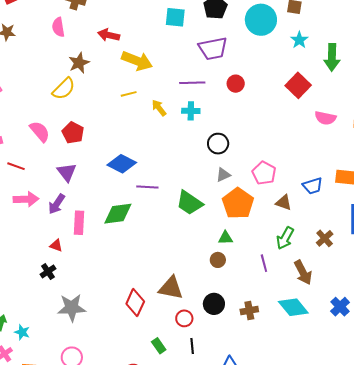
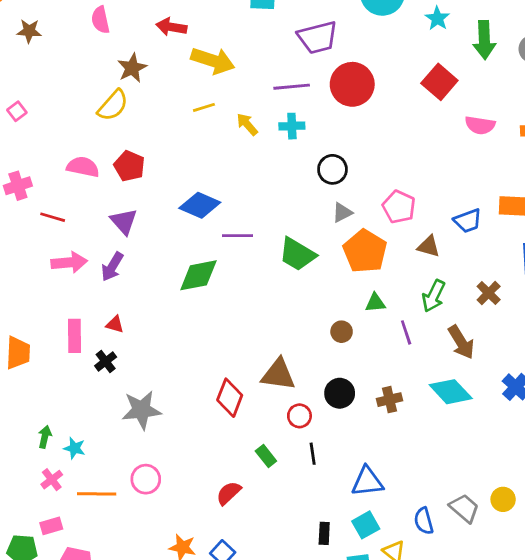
red circle: (236, 84) -> (352, 84), size x1.8
pink semicircle: (40, 132) -> (83, 167), turned -35
pink rectangle: (79, 223) -> (74, 336), moved
green triangle: (225, 238) -> (375, 303), moved

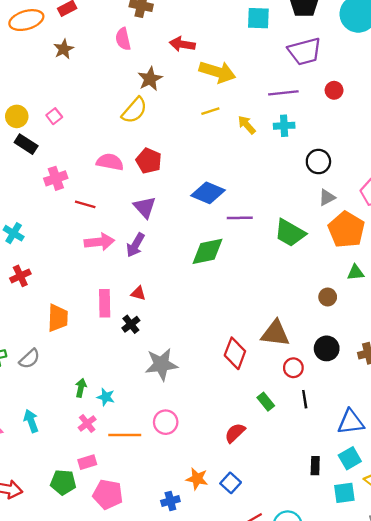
brown star: (29, 31) -> (64, 49), turned -30
red circle: (352, 84) -> (334, 90), size x0.5

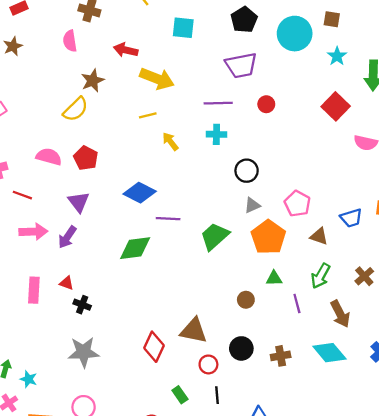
cyan square: (258, 18) -> (183, 28), moved
yellow arrow: (247, 125) -> (170, 141), moved
green trapezoid: (290, 233) -> (215, 236), turned 104
black cross: (131, 324) -> (82, 305), moved, turned -35

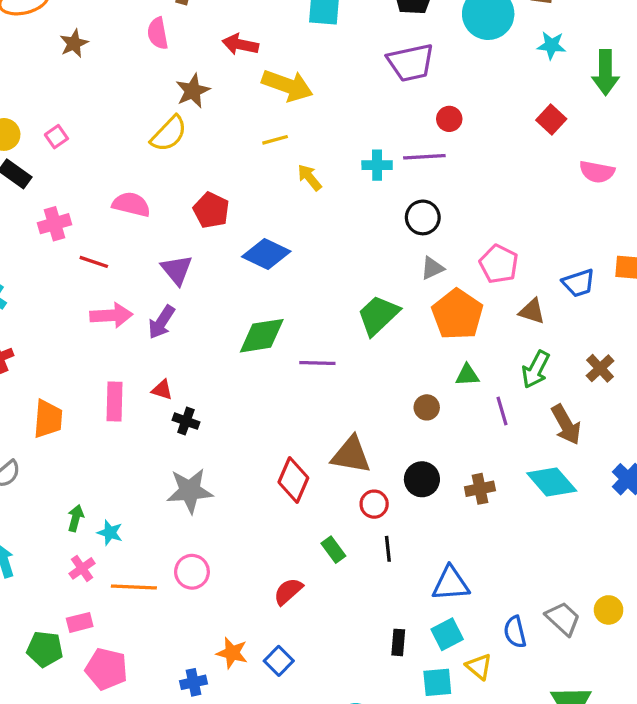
cyan star: (337, 56) -> (551, 45), turned -30
purple line: (218, 103) -> (424, 157), moved
red square: (336, 106) -> (551, 120), size x0.7
red pentagon: (86, 158) -> (211, 210), moved
purple line: (168, 219) -> (317, 363), moved

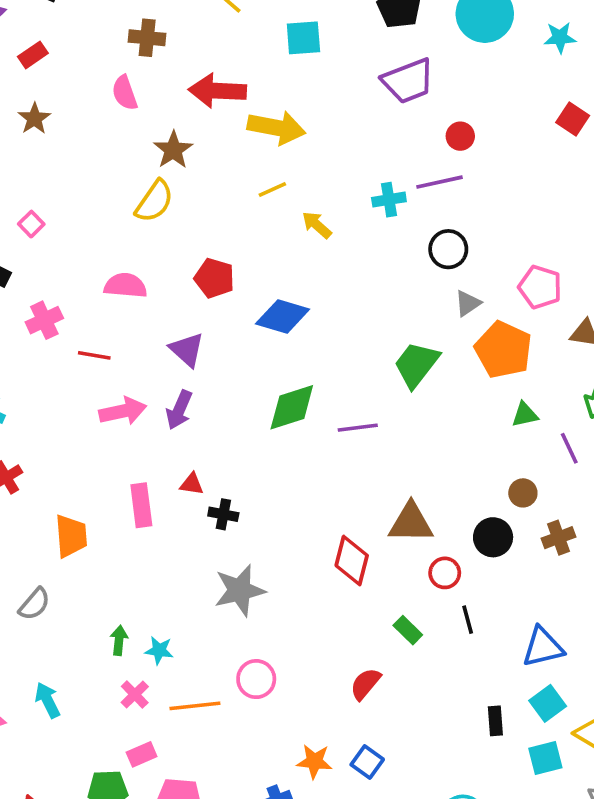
red arrow: (240, 44) -> (217, 91), size x1.4
brown circle: (427, 407) -> (523, 493), moved

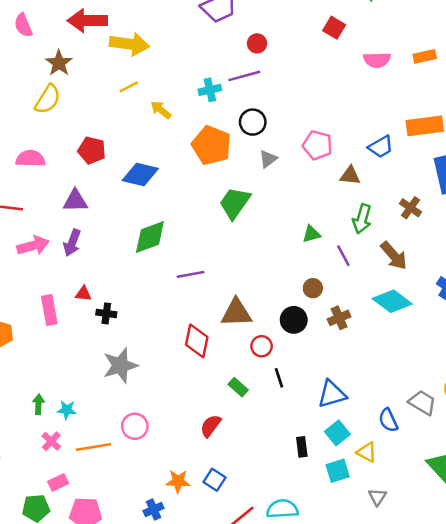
purple triangle: (187, 350) -> (75, 201), turned -40
orange pentagon: (503, 350) -> (211, 145), moved
purple line: (358, 428) -> (191, 274), moved

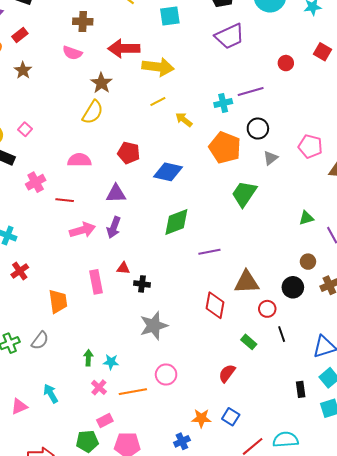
pink semicircle: (23, 25) -> (72, 53), turned -48
red circle: (257, 43) -> (286, 63), moved

